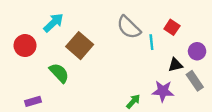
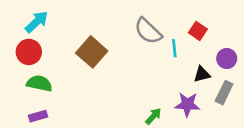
cyan arrow: (53, 23) -> (37, 22), moved
green semicircle: (59, 73) -> (39, 83), moved, turned -35
gray rectangle: (195, 81) -> (224, 93), turned 60

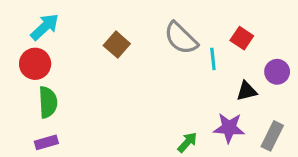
brown square: (92, 52) -> (117, 45), moved, size x0.7
green semicircle: (39, 83) -> (48, 102), turned 75
gray rectangle: (224, 93) -> (272, 136), moved

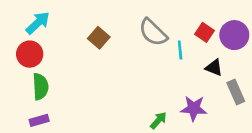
purple circle: (277, 72) -> (234, 35), moved, size x1.4
black triangle: (247, 91) -> (214, 68), moved, turned 36
gray rectangle: (272, 136) -> (236, 92), moved, turned -50

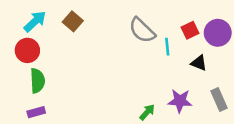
red square: (204, 32) -> (190, 30), turned 30
brown square: (99, 38) -> (73, 21), moved
gray rectangle: (236, 92) -> (219, 100), moved

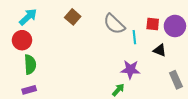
brown square: (73, 21) -> (73, 17), moved
red square: (190, 30) -> (153, 24), turned 32
purple star: (180, 101) -> (130, 70), moved

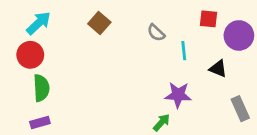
gray semicircle: (114, 24) -> (156, 33), size x0.6
red square: (153, 24) -> (209, 19), moved

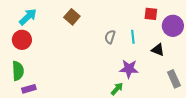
gray semicircle: (156, 33) -> (110, 37), moved, turned 64
green semicircle: (41, 88) -> (18, 71), moved

